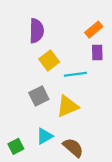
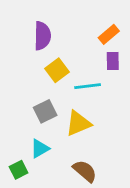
cyan triangle: (45, 136) -> (40, 149), moved

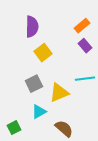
purple rectangle: (113, 61) -> (85, 46), turned -40
cyan line: (88, 86) -> (85, 79), moved
cyan triangle: (40, 149) -> (39, 112), moved

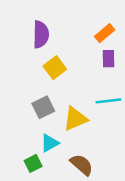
purple rectangle: (85, 46) -> (108, 59), turned 40
green square: (14, 128) -> (33, 163), moved

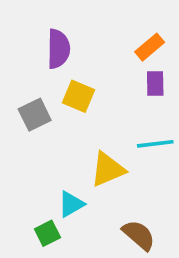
yellow square: (55, 68) -> (79, 96), turned -30
gray square: (43, 107) -> (35, 115), moved
brown semicircle: (82, 165) -> (139, 235), moved

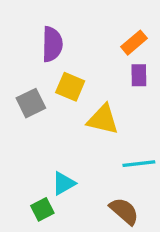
cyan line: (155, 144) -> (139, 164), moved
yellow triangle: (108, 169) -> (103, 119), moved, turned 36

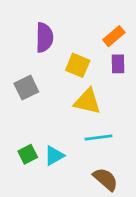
yellow square: (70, 87) -> (78, 65), moved
cyan line: (139, 164) -> (99, 138), moved
green square: (42, 209) -> (28, 154), moved

